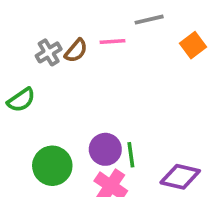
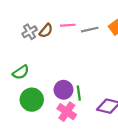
gray line: (149, 20) -> (90, 30), moved
green semicircle: (21, 100) -> (21, 72), moved

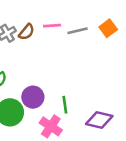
purple circle: (63, 90) -> (33, 97), moved

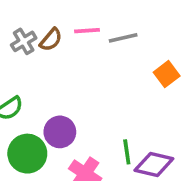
orange square: (108, 28) -> (167, 74), moved
green line: (65, 105) -> (127, 152), moved

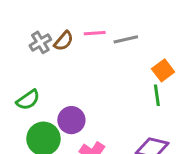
green line: (127, 152) -> (157, 95), moved

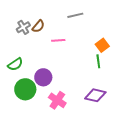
pink line: (95, 33) -> (58, 40), moved
gray line: (126, 39) -> (75, 15), moved

